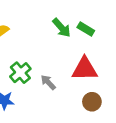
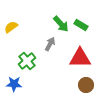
gray arrow: (48, 82) -> (50, 44), moved, turned 72

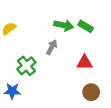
green arrow: (61, 24) -> (64, 25), turned -36
red triangle: (80, 58) -> (85, 63), size x0.7

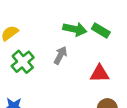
green cross: (26, 66) -> (23, 62), moved

